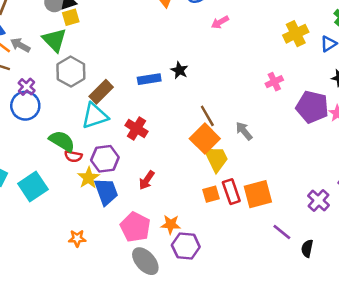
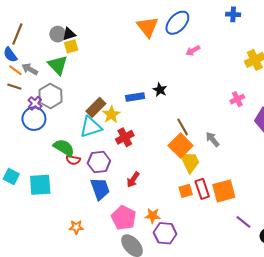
gray hexagon: (71, 72) -> (50, 96), moved
red cross: (137, 128) -> (125, 137), turned 30
yellow star: (88, 178) -> (111, 115), moved
cyan square: (33, 187) -> (40, 185), turned 30

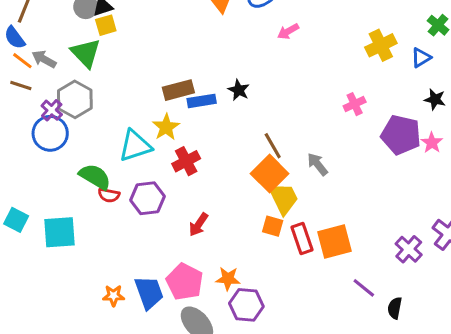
brown rectangle: (96, 107) -> (178, 90), moved, turned 30
blue trapezoid: (100, 189) -> (149, 293), moved
orange square: (186, 191) -> (273, 226), moved, turned 32

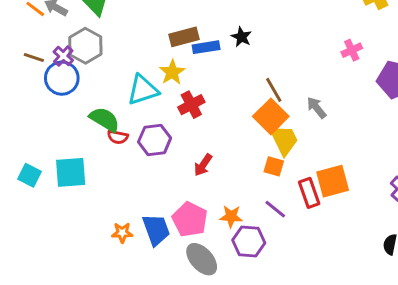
brown line: (21, 85) -> (34, 58), moved
cyan square: (16, 220) -> (29, 175), moved
red rectangle: (302, 238) -> (309, 193), moved
purple line: (364, 288) -> (275, 209), moved

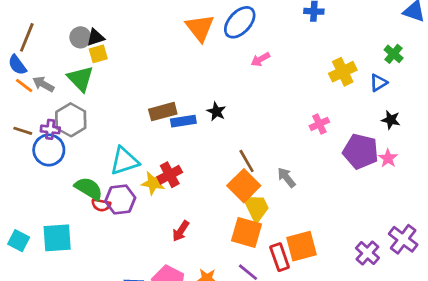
purple cross: (63, 56) -> (50, 129), turned -36
yellow star: (172, 72) -> (153, 183), moved, turned -30
purple hexagon: (155, 140) -> (120, 199), moved
orange square: (274, 166) -> (247, 232), size x1.6

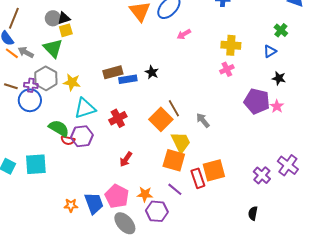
yellow cross: (343, 72) -> (231, 45), moved, turned 30
pink cross: (319, 124) -> (227, 69), moved
yellow star: (153, 183) -> (72, 82), moved
orange square: (244, 186) -> (161, 119), moved

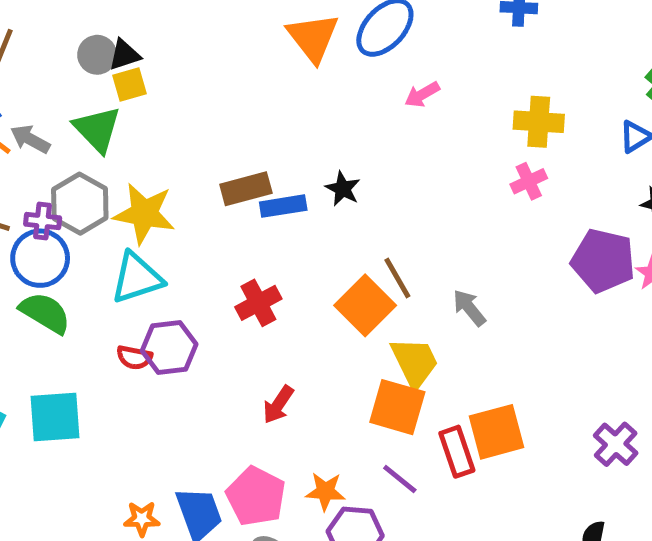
yellow star: (72, 82) -> (144, 214), size x1.4
cyan triangle: (85, 108) -> (137, 278), moved
green semicircle: (59, 128) -> (45, 313), moved

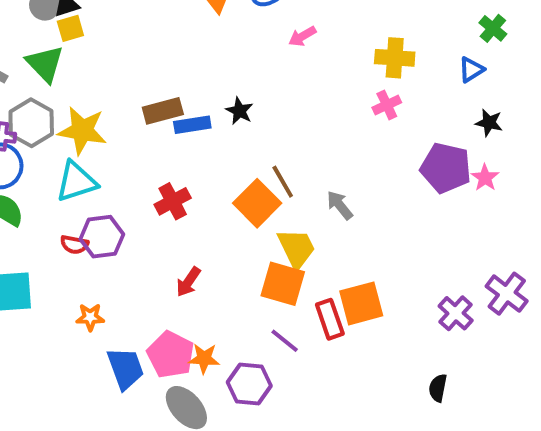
orange star: (325, 491) -> (204, 358), moved
orange star: (142, 519) -> (90, 317), moved

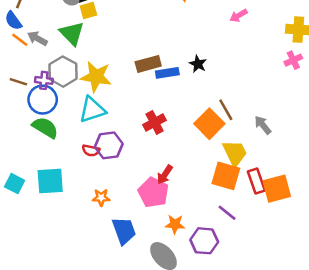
red rectangle: (330, 319) -> (256, 181), moved
pink pentagon: (171, 355) -> (153, 192), moved

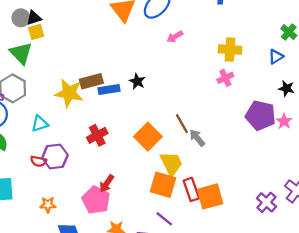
yellow star: (96, 77) -> (69, 93), moved
cyan triangle: (92, 110) -> (40, 124), size x0.7
brown line: (226, 110) -> (182, 124), moved

